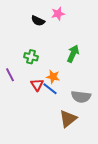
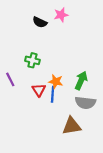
green arrow: (73, 54) -> (81, 80), moved
blue line: (50, 89) -> (53, 94), turned 56
brown triangle: (68, 119) -> (72, 126), turned 30

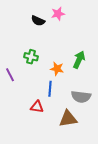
green arrow: (81, 80) -> (79, 60), moved
orange star: (56, 82) -> (57, 69), moved
red triangle: (39, 90) -> (37, 107), moved, turned -48

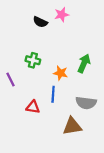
red triangle: (37, 107) -> (33, 107), moved

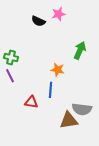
green cross: (33, 60) -> (11, 58), moved
green arrow: (84, 63) -> (80, 50), moved
gray semicircle: (86, 103) -> (82, 109), moved

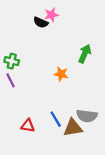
pink star: (59, 14) -> (51, 15), moved
blue line: (51, 90) -> (56, 119), moved, turned -35
red triangle: (31, 102) -> (28, 126), moved

